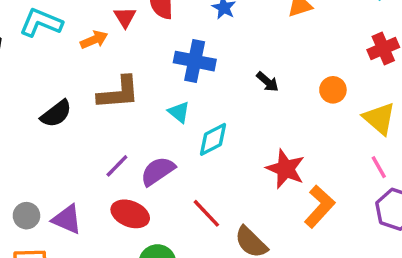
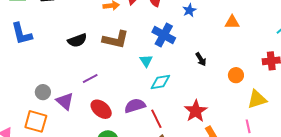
yellow triangle: (379, 118) -> (257, 99), turned 45
purple line: (117, 166) -> (90, 78), moved
purple semicircle: (158, 171) -> (135, 106), moved
red line: (206, 213) -> (156, 119), moved

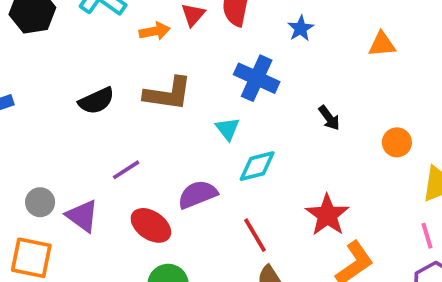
purple semicircle: (135, 106) -> (198, 194), moved

